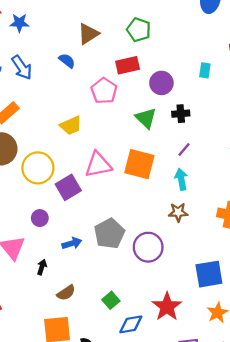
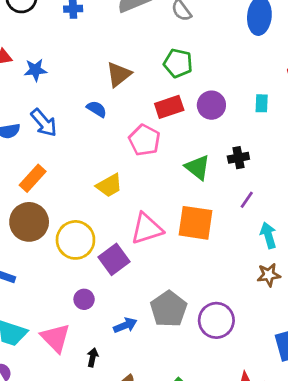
purple circle: (161, 83) -> (211, 105), moved
cyan arrow: (181, 179) -> (268, 235), moved
brown star: (178, 212) -> (269, 275), moved

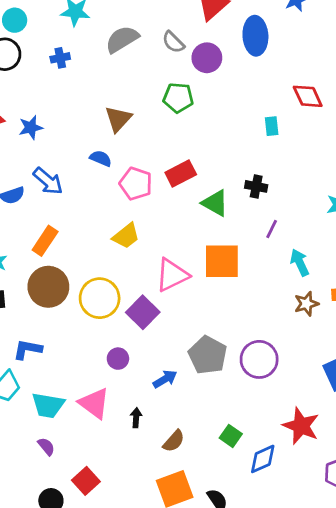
purple circle: (211, 105) -> (207, 58), moved
red rectangle: (169, 107) -> (181, 173), moved
pink pentagon: (144, 140) -> (136, 184), moved
black cross: (238, 158) -> (256, 186), turned 30

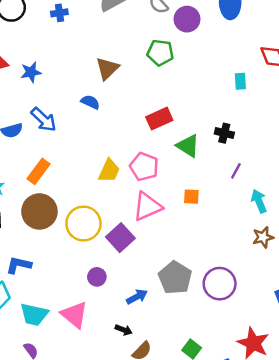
pink pentagon: (136, 184) -> (144, 167), moved
yellow trapezoid: (126, 236) -> (109, 171), turned -30
orange square: (222, 261) -> (191, 197), size x0.5
black arrow: (136, 418) -> (124, 330), moved, turned 105

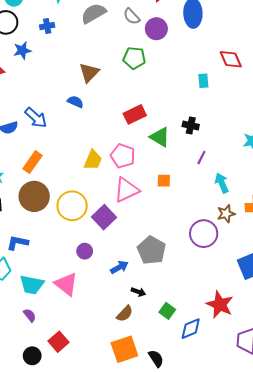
blue star: (31, 72) -> (22, 50), moved
purple circle: (220, 284) -> (204, 234), moved
black arrow: (124, 330) -> (138, 292), moved

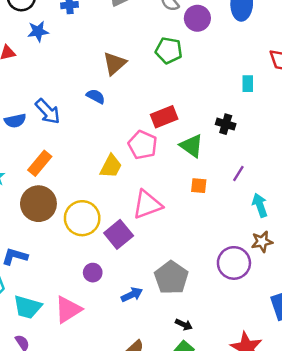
black cross: (191, 125) -> (226, 124), moved
pink pentagon: (123, 156) -> (143, 145), moved
orange square: (164, 181) -> (199, 186), moved
pink triangle: (66, 284) -> (68, 309), turned 45
black arrow: (138, 292) -> (184, 325), moved

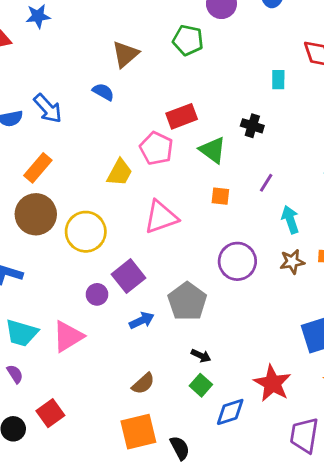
purple square: (119, 234) -> (128, 276), moved
purple circle: (234, 263) -> (237, 261), moved

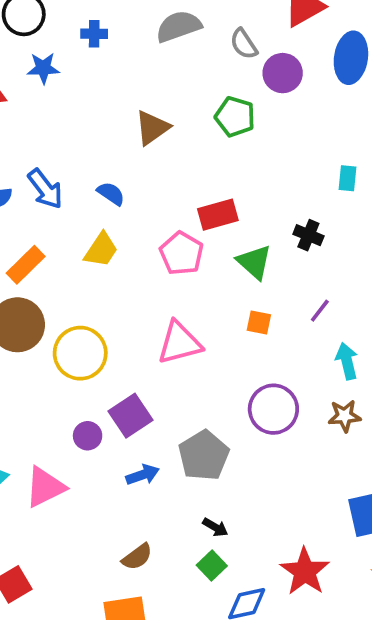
blue semicircle: (103, 92) -> (111, 194), moved
yellow trapezoid: (120, 173) -> (101, 250), moved

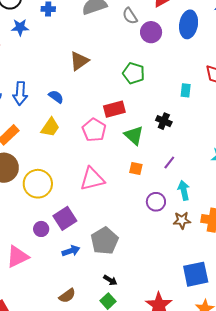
green pentagon: (235, 117) -> (134, 73), moved
blue arrow: (45, 189) -> (20, 94), turned 40
purple circle: (273, 409) -> (156, 202), moved, size x0.7

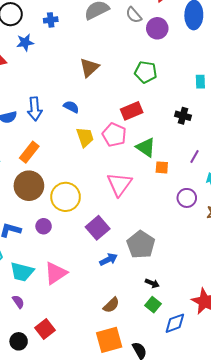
yellow trapezoid: (50, 127) -> (85, 137), moved, turned -45
green triangle: (134, 135) -> (146, 147), moved
pink triangle: (92, 179) -> (119, 184), turned -32
purple circle: (41, 229) -> (44, 226), moved

